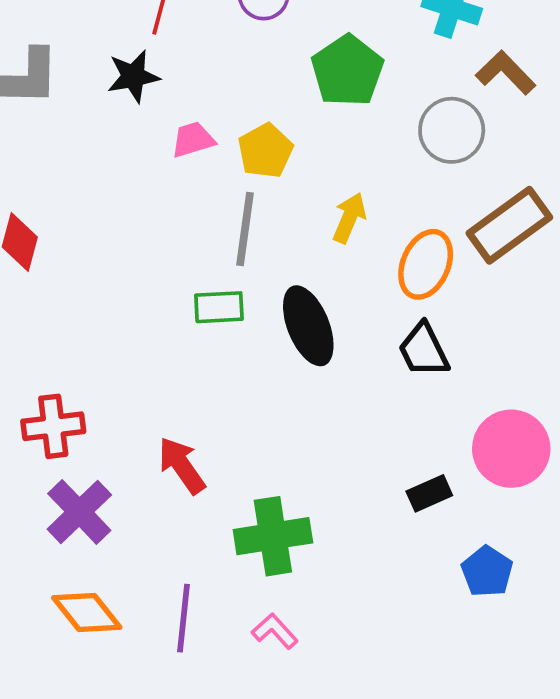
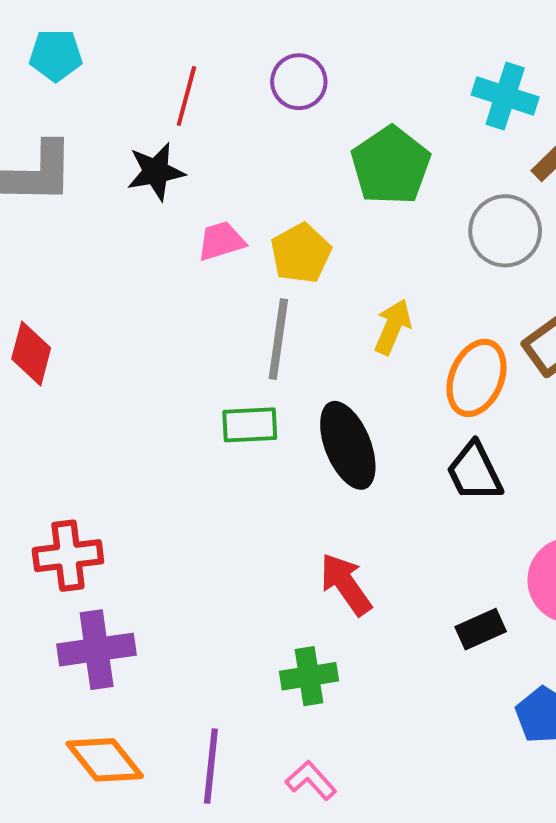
red arrow: (182, 465) -> (346, 584), moved
purple cross: (79, 512) -> (97, 650), turned 36
green cross: (273, 536) -> (309, 676), size x0.7

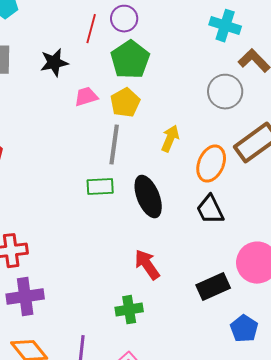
red line: (186, 96) -> (91, 29), moved
green pentagon: (391, 165) -> (130, 60), moved
black rectangle: (481, 629) -> (213, 287), size x1.4

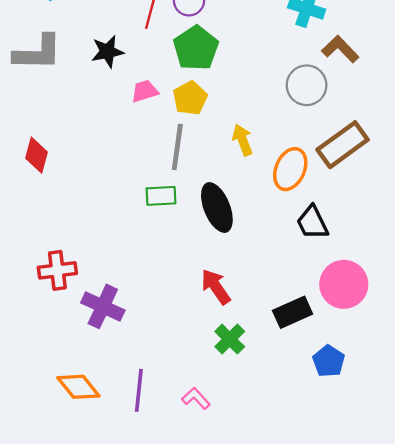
yellow arrow: (170, 139) -> (243, 140), turned -44
black trapezoid: (210, 210) -> (312, 223), moved
purple cross: (25, 297) -> (103, 306), moved, turned 33
green cross: (129, 310) -> (230, 339), moved, turned -36

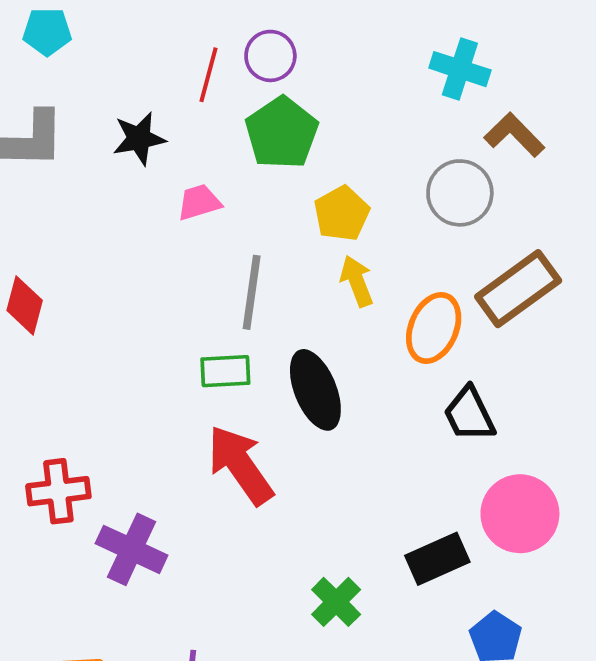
yellow pentagon: (190, 98) -> (342, 214), moved
red arrow: (216, 287) -> (240, 465), moved, size x1.4

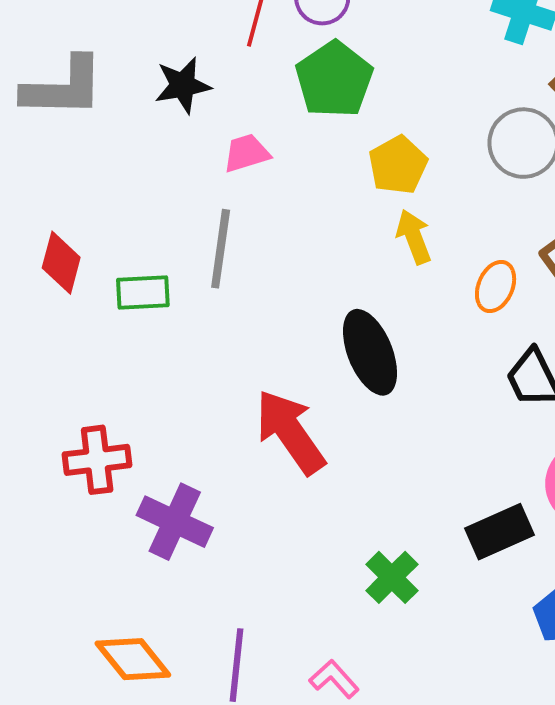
gray line: (252, 292) -> (221, 249), moved
orange ellipse: (434, 328) -> (496, 287), size x0.7
green rectangle: (225, 371) -> (143, 292), moved

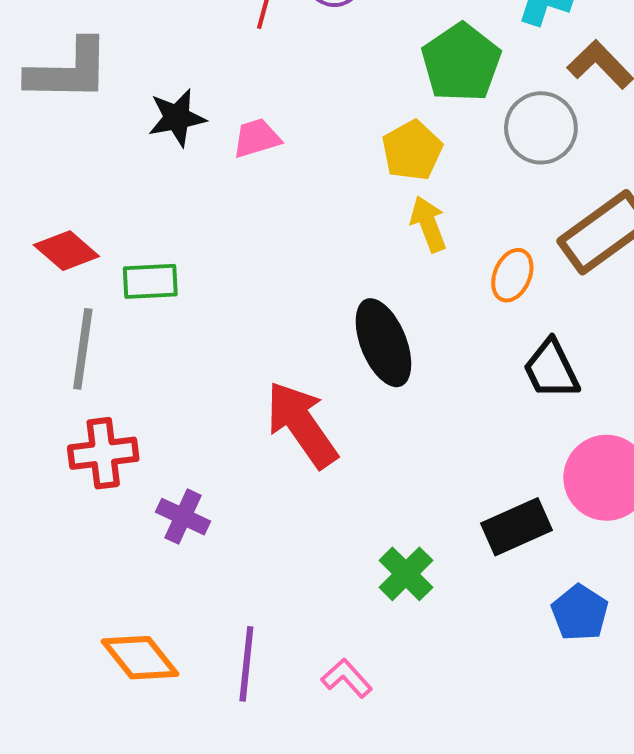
green pentagon: (334, 79) -> (461, 62), moved
black star: (183, 85) -> (177, 118), moved
gray line: (221, 249) -> (83, 349), moved
red diamond: (61, 263) -> (66, 251), turned -64
purple cross: (175, 522) -> (183, 517), size x0.7

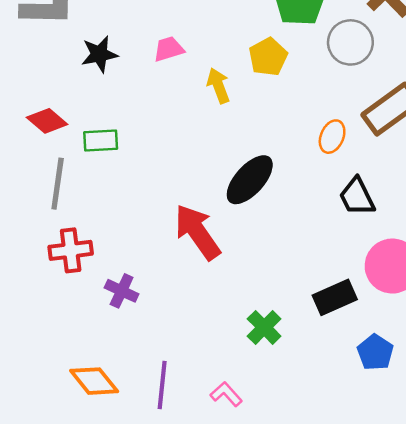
black star: (177, 118) -> (99, 54), moved
yellow arrow: (428, 224) -> (218, 86), moved
black ellipse: (383, 343) -> (250, 180), turned 64

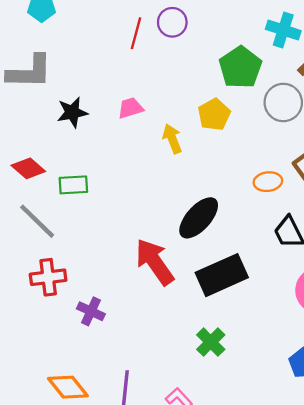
orange ellipse: (332, 137) -> (268, 182), turned 60
gray line: (58, 184) -> (37, 221), turned -54
black rectangle: (335, 297) -> (222, 275), moved, size x1.4

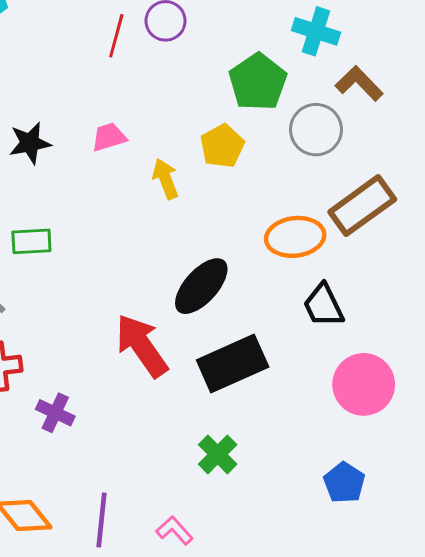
orange ellipse: (268, 182) -> (295, 237), size x1.5

